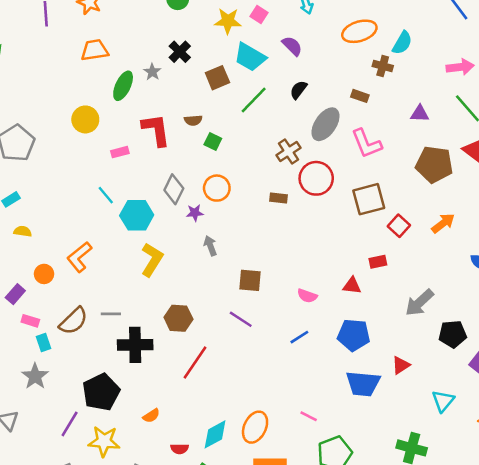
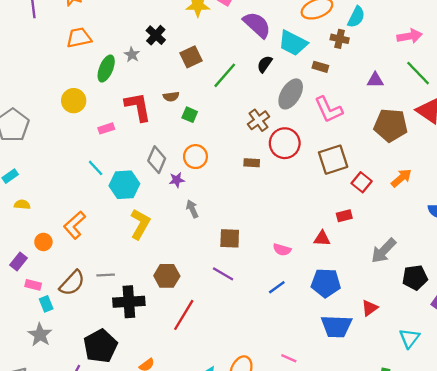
purple semicircle: (292, 46) -> (257, 25), size x1.5
cyan trapezoid: (250, 57) -> (293, 43), moved

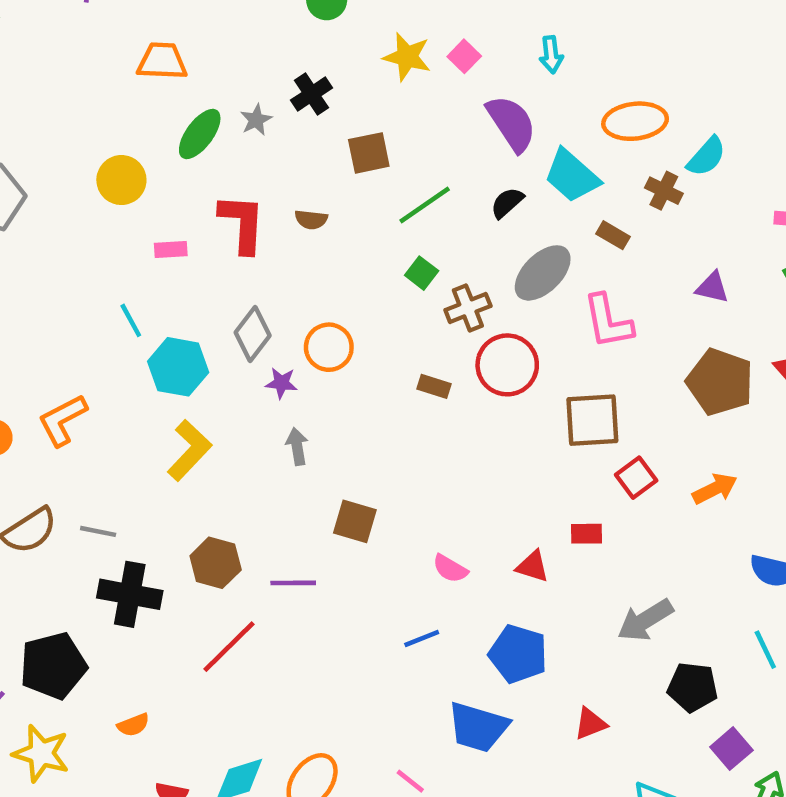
green square: (190, 115) -> (422, 273), moved
purple line: (223, 274) -> (293, 583), moved, turned -45
blue trapezoid: (336, 326) -> (478, 727), moved

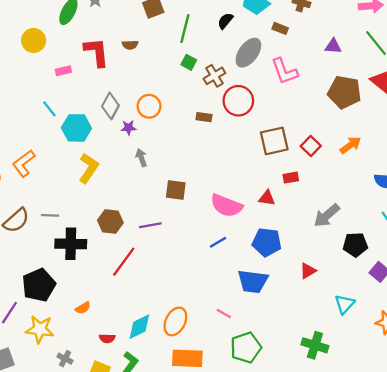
green line: (425, 205) -> (185, 29), turned -32
brown square: (592, 420) -> (274, 141), moved
pink semicircle: (450, 569) -> (226, 206), size x1.8

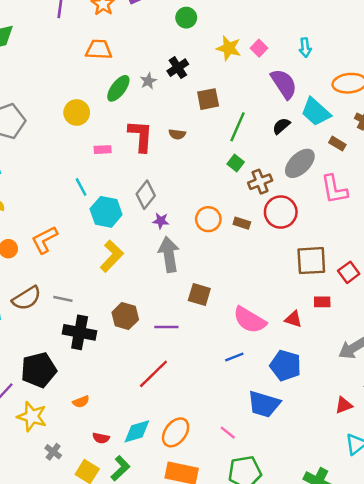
orange circle: (149, 106) -> (208, 219), moved
gray arrow: (141, 158) -> (169, 254), size x1.8
red line: (124, 262) -> (153, 374), moved
red triangle: (308, 271) -> (344, 405), moved

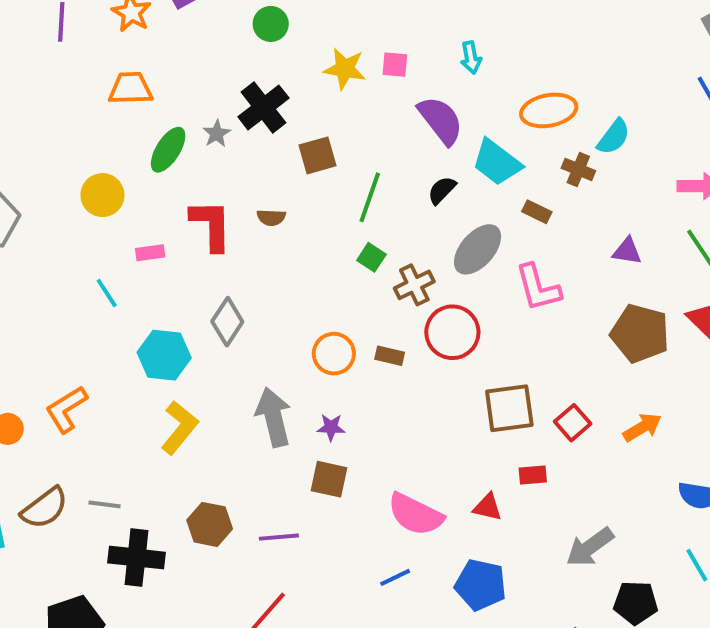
pink square: (259, 48) -> (395, 65), turned -35
black cross: (178, 68) -> (263, 107), size x1.4
cyan line: (81, 187) -> (107, 293), moved
purple star: (161, 221) -> (331, 427), moved

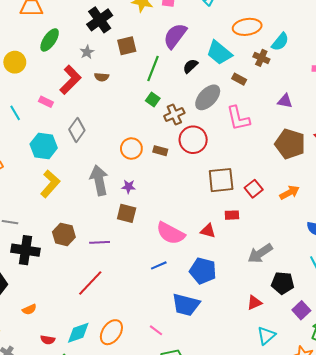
purple semicircle: (441, 120) -> (175, 36), moved, turned -108
gray star: (217, 134) -> (87, 52), moved
red L-shape: (211, 225) -> (70, 80), turned 44
pink rectangle: (150, 253) -> (46, 102), moved, turned 32

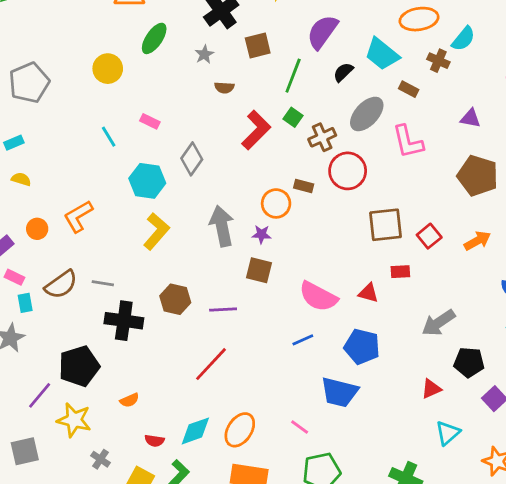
red L-shape: (70, 80) -> (256, 130), moved
orange circle: (131, 149) -> (276, 203), moved

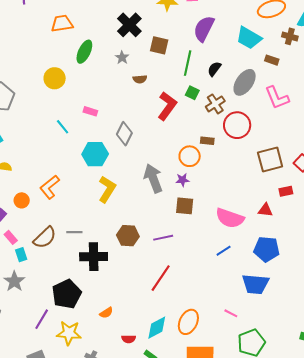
brown square: (258, 46) -> (159, 45), turned 36
black semicircle: (343, 72) -> (214, 69), moved
pink rectangle: (14, 277) -> (11, 237), turned 32

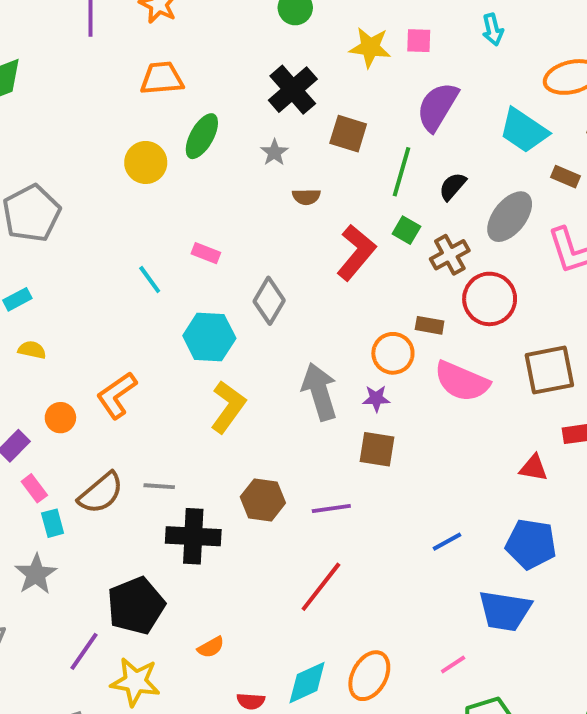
yellow circle: (55, 78) -> (146, 162), moved
pink semicircle: (230, 218) -> (462, 381), moved
pink line: (231, 313) -> (453, 664), turned -64

